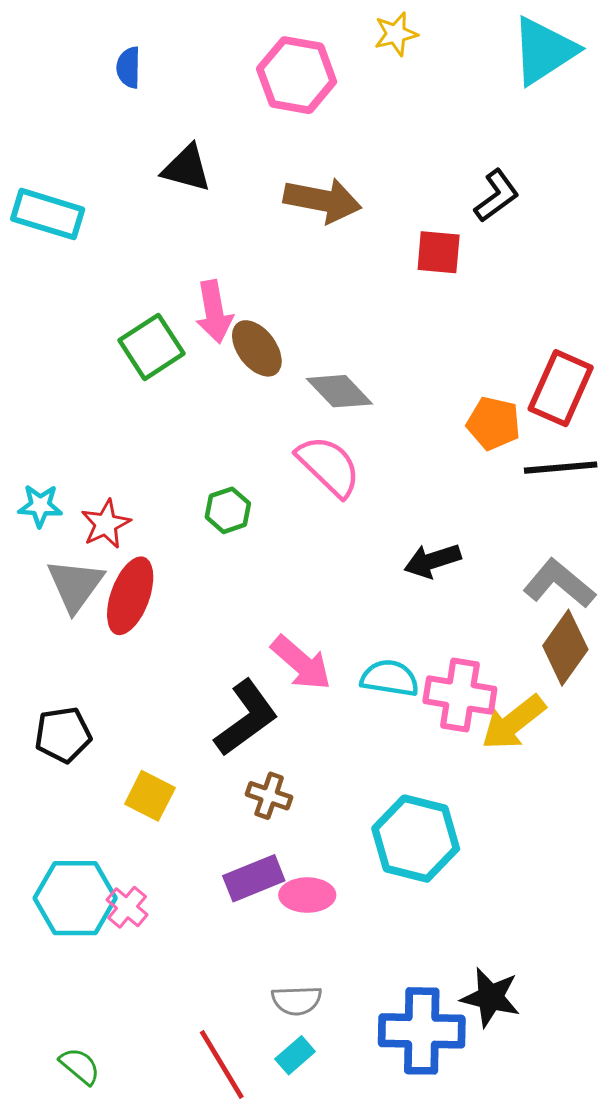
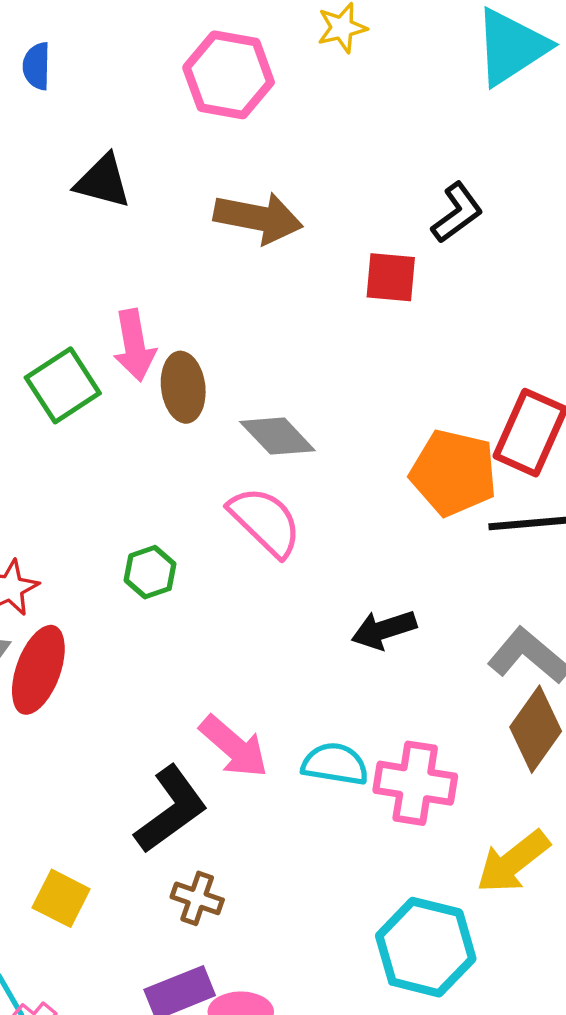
brown ellipse: (257, 348) -> (183, 387), turned 30
orange pentagon: (494, 423) -> (454, 473), size x1.4
yellow arrow: (513, 722) -> (513, 862), moved
cyan hexagon: (416, 839) -> (426, 947), moved

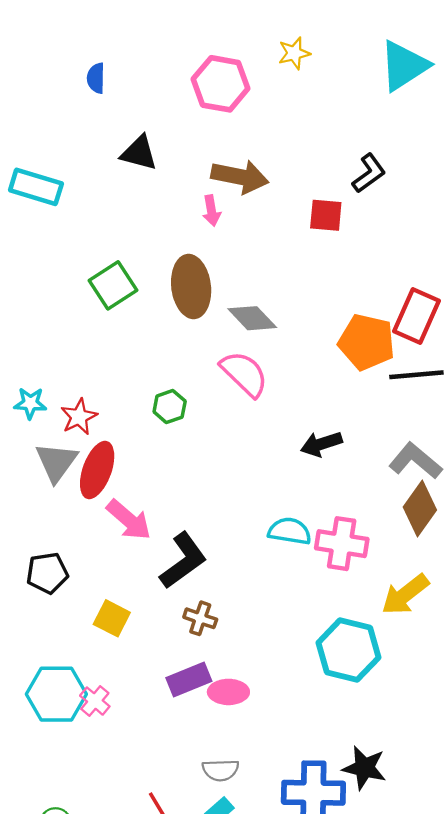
pink arrow: (134, 345) -> (211, 211), moved, size x0.7
brown ellipse: (183, 387) -> (191, 287), size x1.4
pink arrow: (234, 747) -> (129, 520), moved

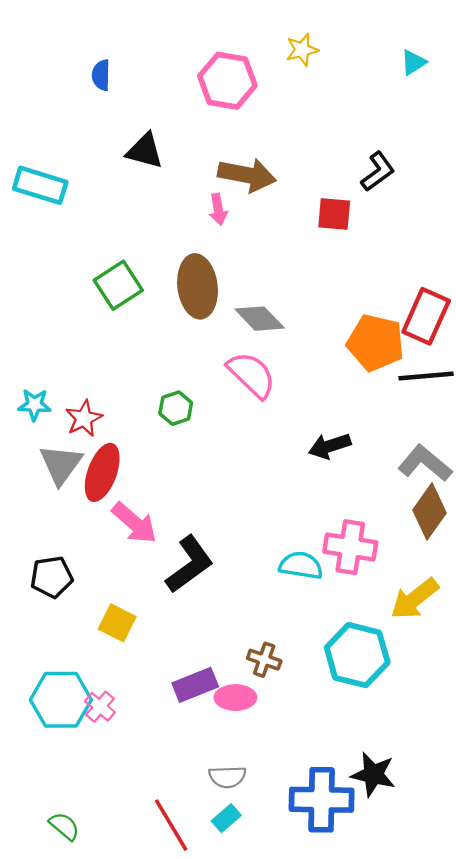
cyan triangle: (404, 66) -> (413, 62), size x0.5
cyan semicircle: (290, 531) -> (301, 565), moved
brown cross: (200, 618) -> (264, 660), moved

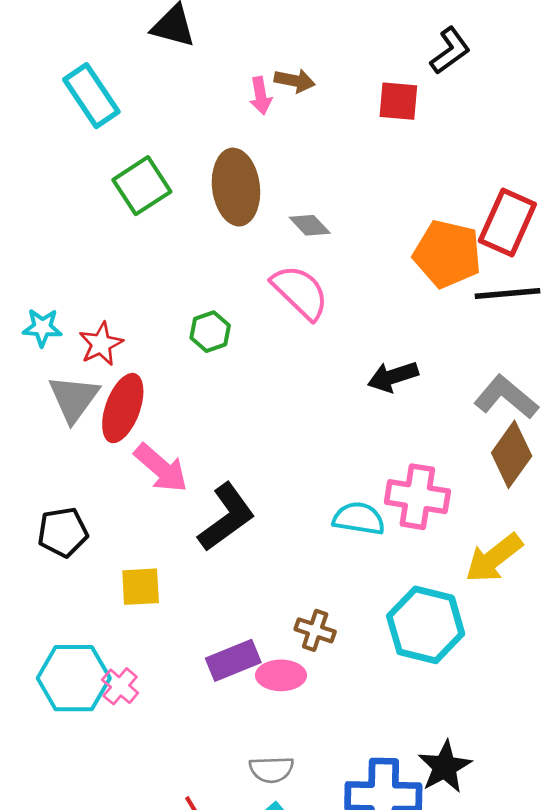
brown arrow: (247, 175) -> (295, 81), moved, size x0.6
cyan rectangle: (40, 185) -> (91, 96), moved, turned 39
gray diamond: (260, 319) -> (310, 225), size x0.7
yellow square: (117, 623) -> (141, 587), turned -30
black star: (373, 774) -> (445, 767), turned 30

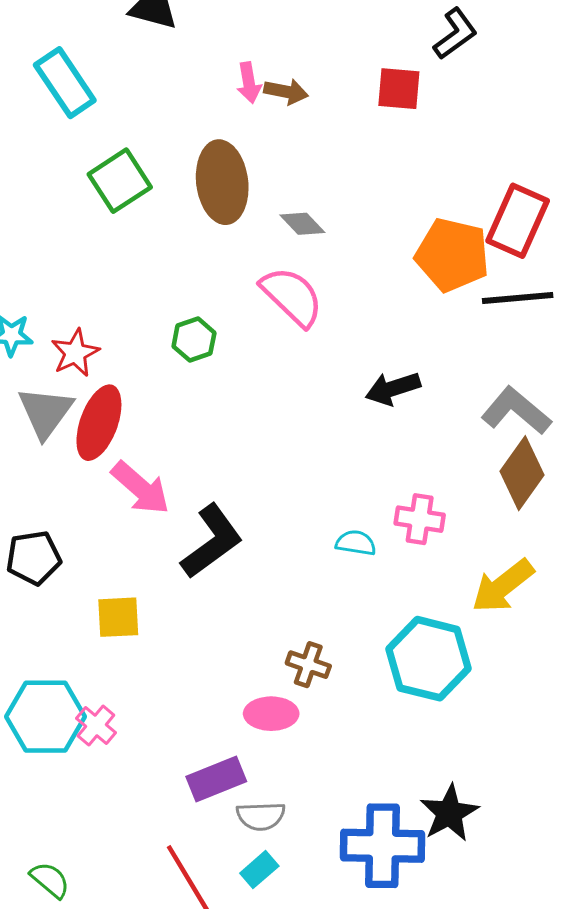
brown arrow: (295, 81) -> (286, 92), moved
pink cross: (417, 497) -> (420, 519), size x0.7
cyan semicircle: (359, 519) -> (356, 543), size x0.7
purple rectangle: (233, 660) -> (216, 779), moved

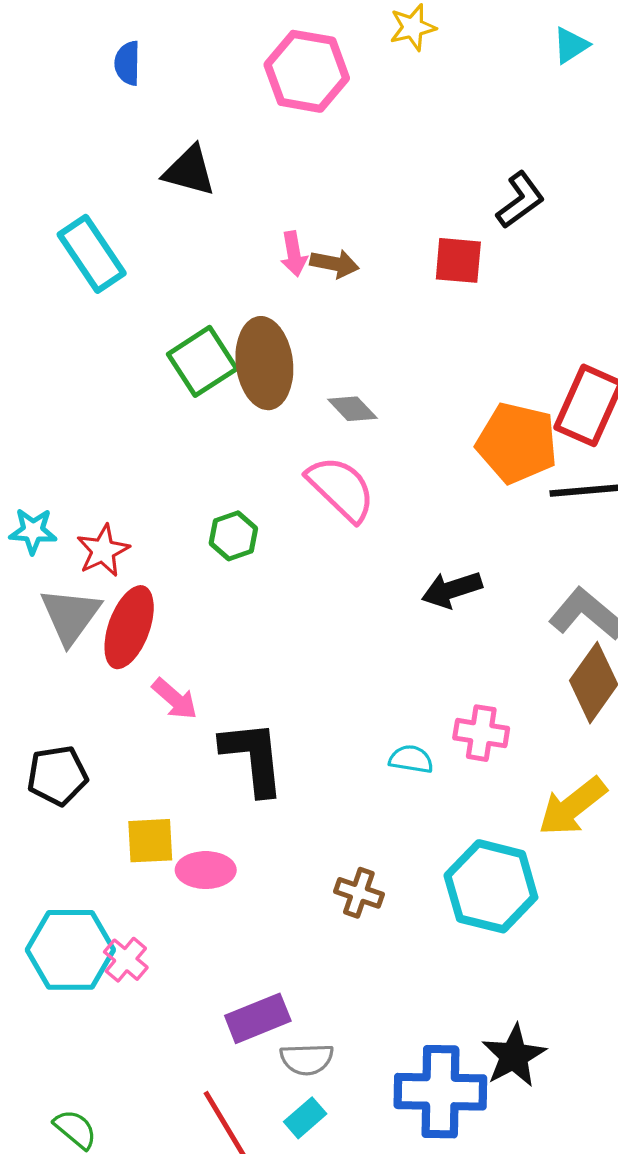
green square: (120, 181) -> (202, 361), moved
pink arrow: (141, 488) -> (175, 699), size x0.7
black L-shape: (212, 541) -> (253, 758), turned -60
pink ellipse: (271, 714) -> (206, 870), moved

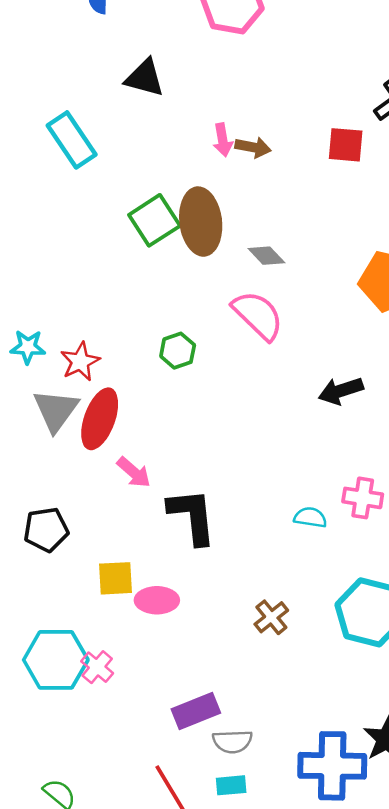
brown cross: (359, 893) -> (271, 617), turned 32
cyan rectangle: (305, 1118) -> (231, 785), turned 36

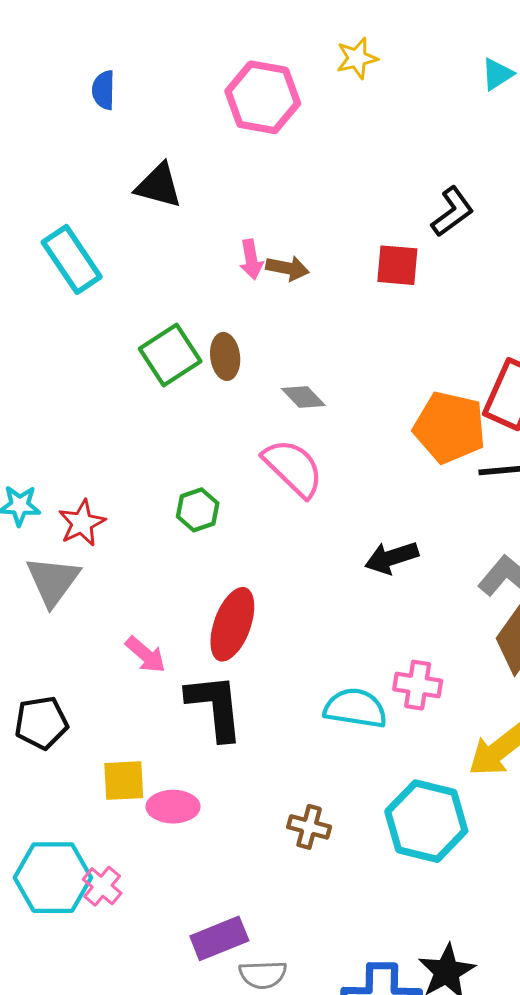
brown ellipse: (201, 222) -> (225, 356), size x0.6
red ellipse: (100, 419) -> (232, 624), moved
cyan semicircle: (310, 517) -> (355, 708), size x1.6
brown cross: (271, 617) -> (309, 827), turned -36

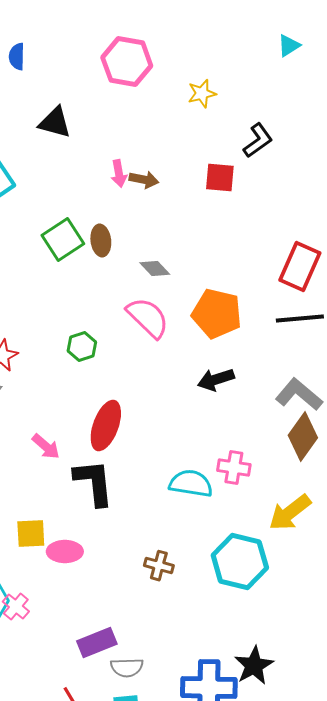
yellow star: (357, 58) -> (202, 94), moved
orange pentagon: (450, 427) -> (217, 314), moved

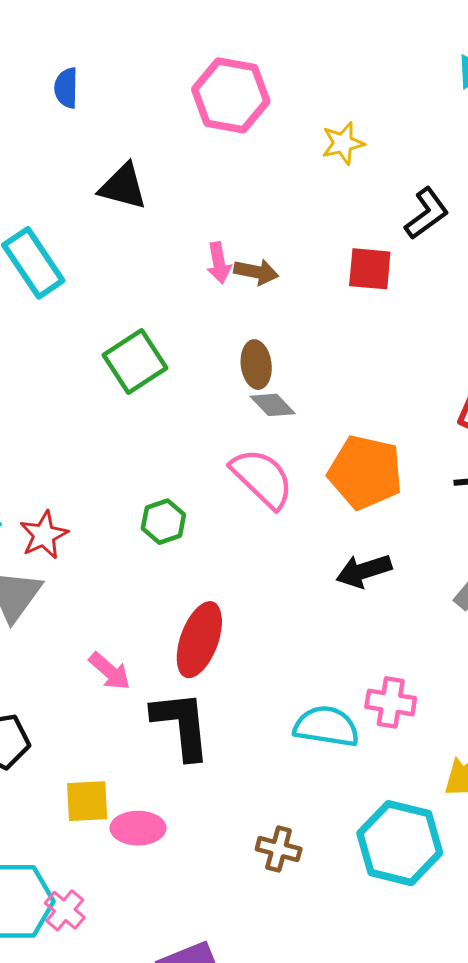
brown ellipse: (101, 241) -> (256, 365), moved

